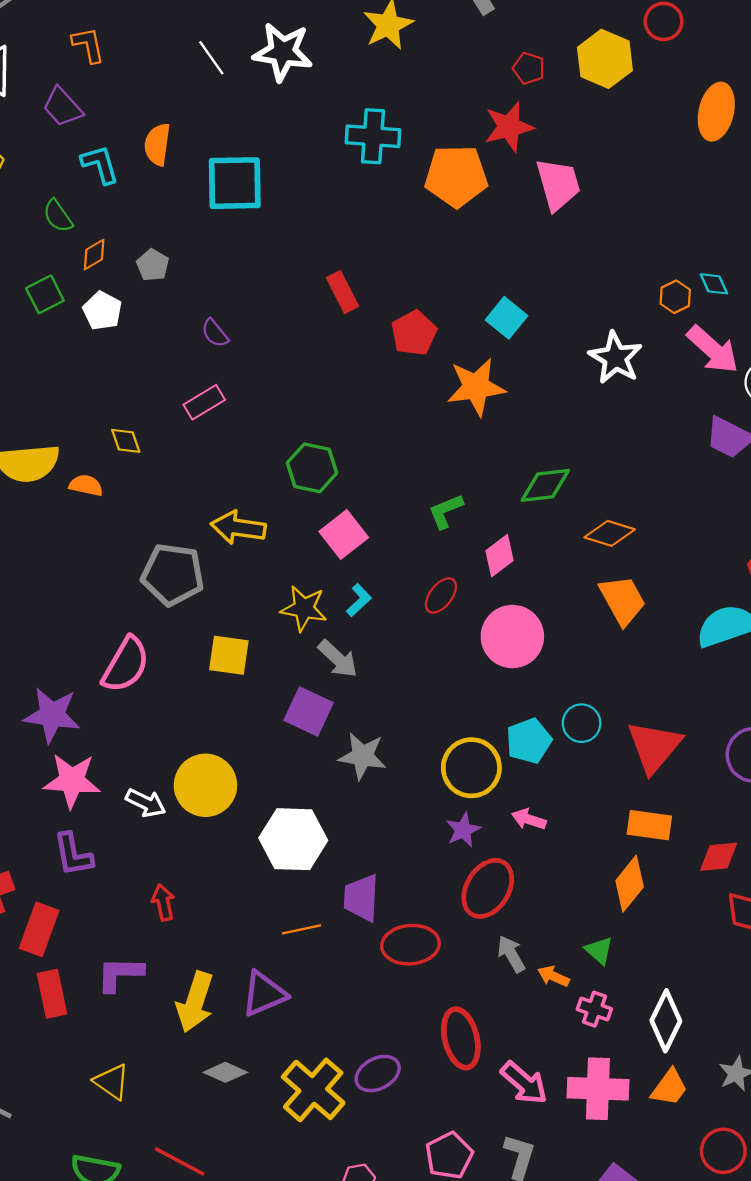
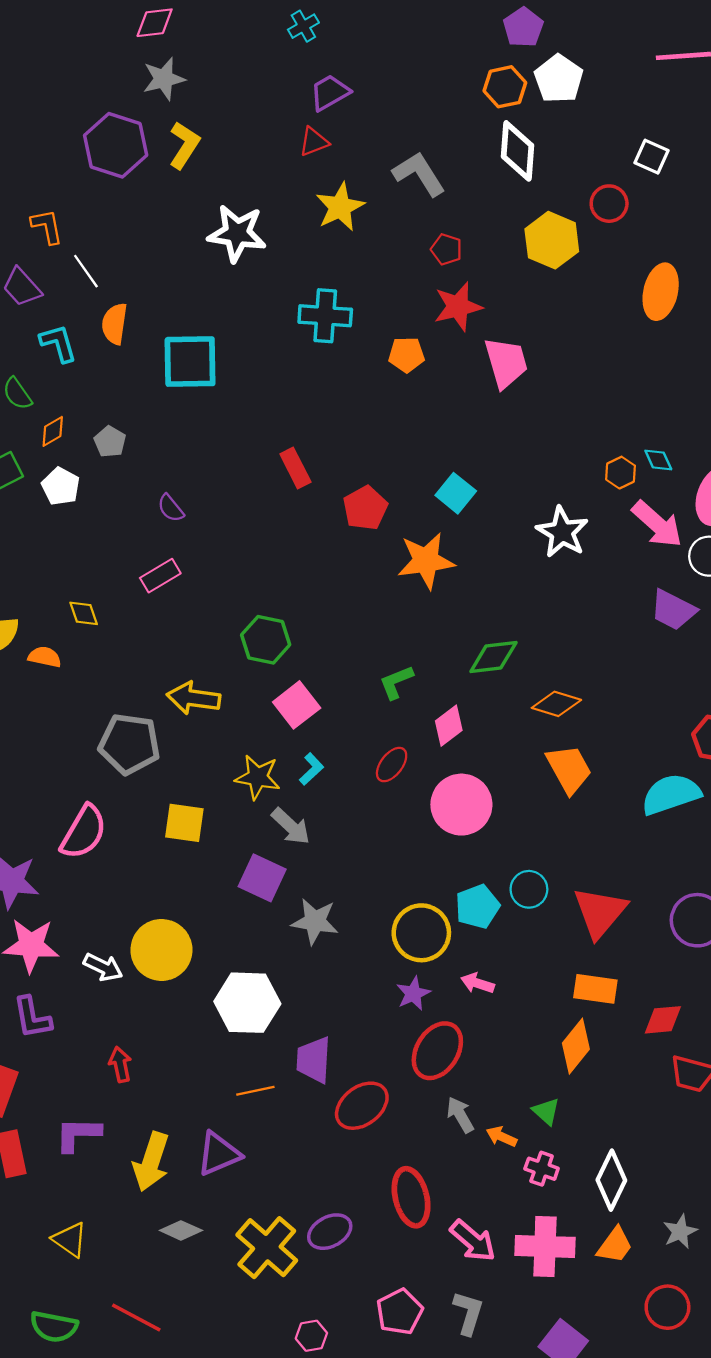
white line: (211, 58) -> (86, 271), moved
red pentagon: (529, 68) -> (447, 249), moved
orange pentagon: (456, 176) -> (406, 355), size x0.6
red ellipse: (410, 945) -> (362, 1106), turned -32

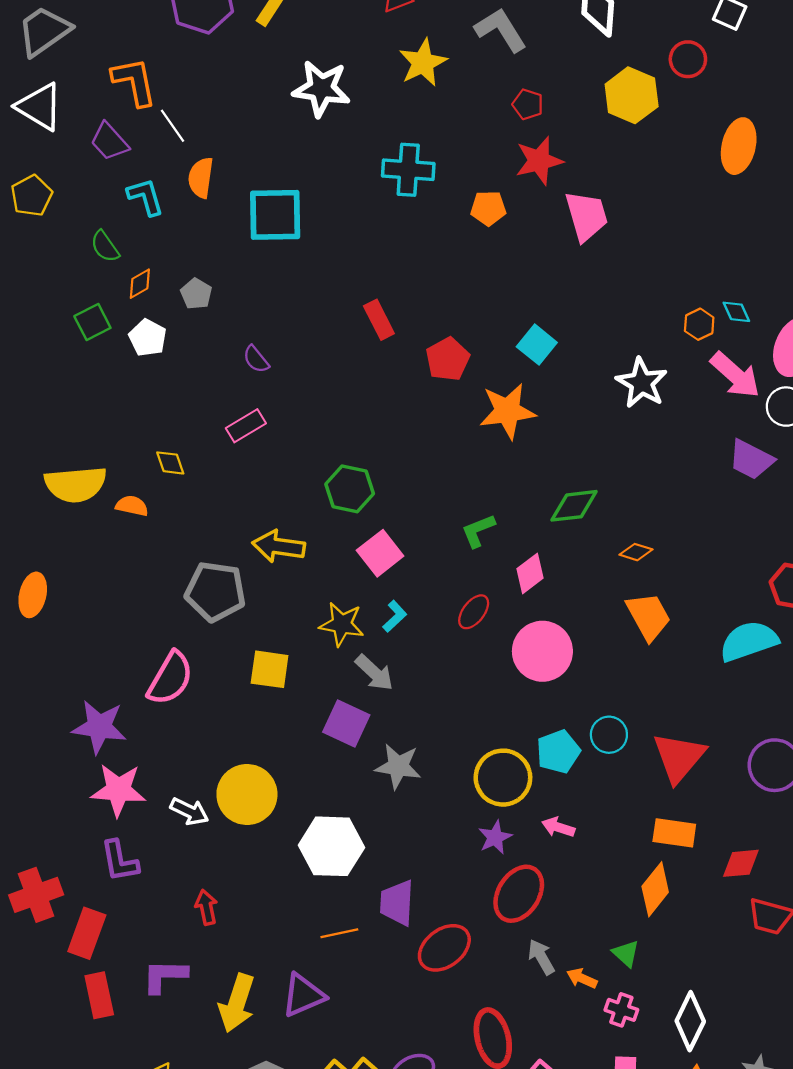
orange L-shape: (47, 226) -> (134, 82), size x1.4
orange diamond: (556, 704) -> (636, 552), size x0.7

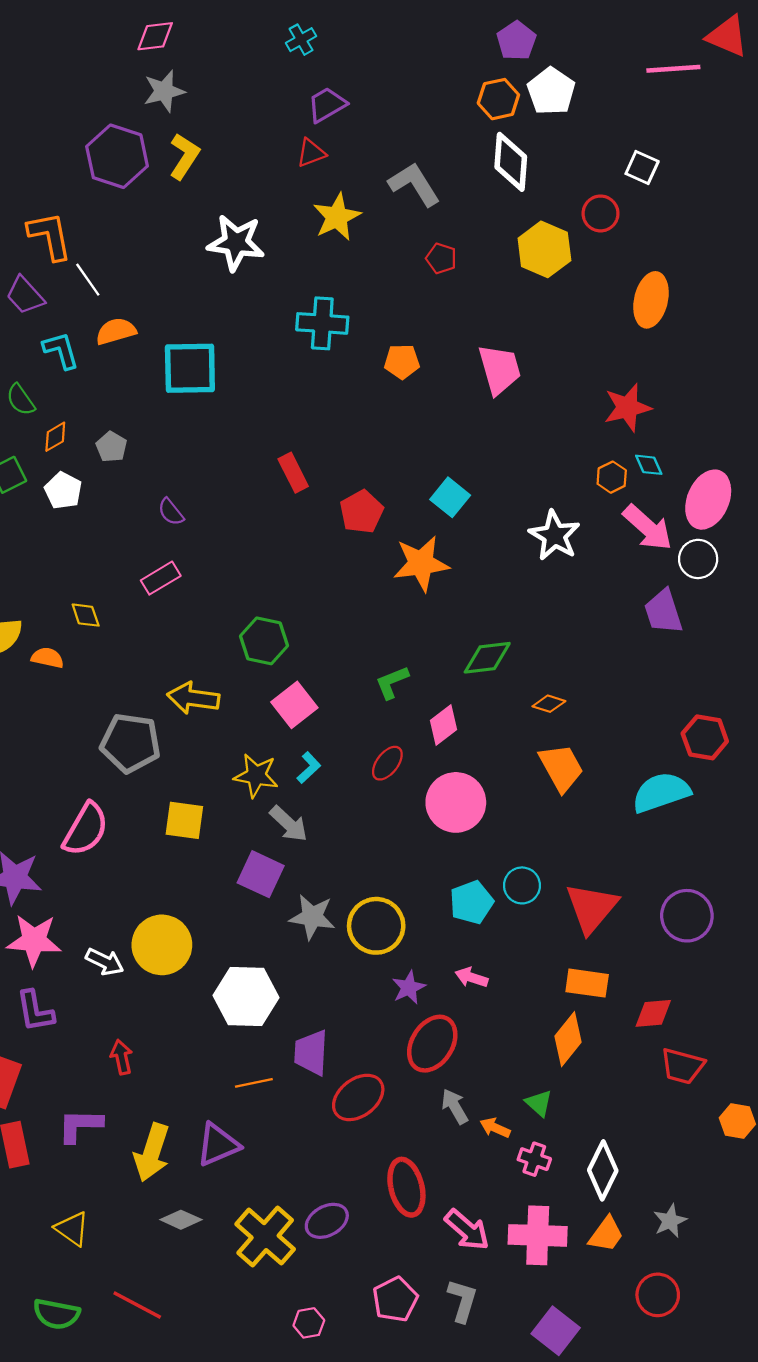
red star: (539, 161) -> (627, 408), moved
orange semicircle: (201, 178) -> (116, 331), turned 66
purple trapezoid: (751, 460) -> (663, 612), turned 45
yellow circle: (503, 778) -> (376, 926), moved

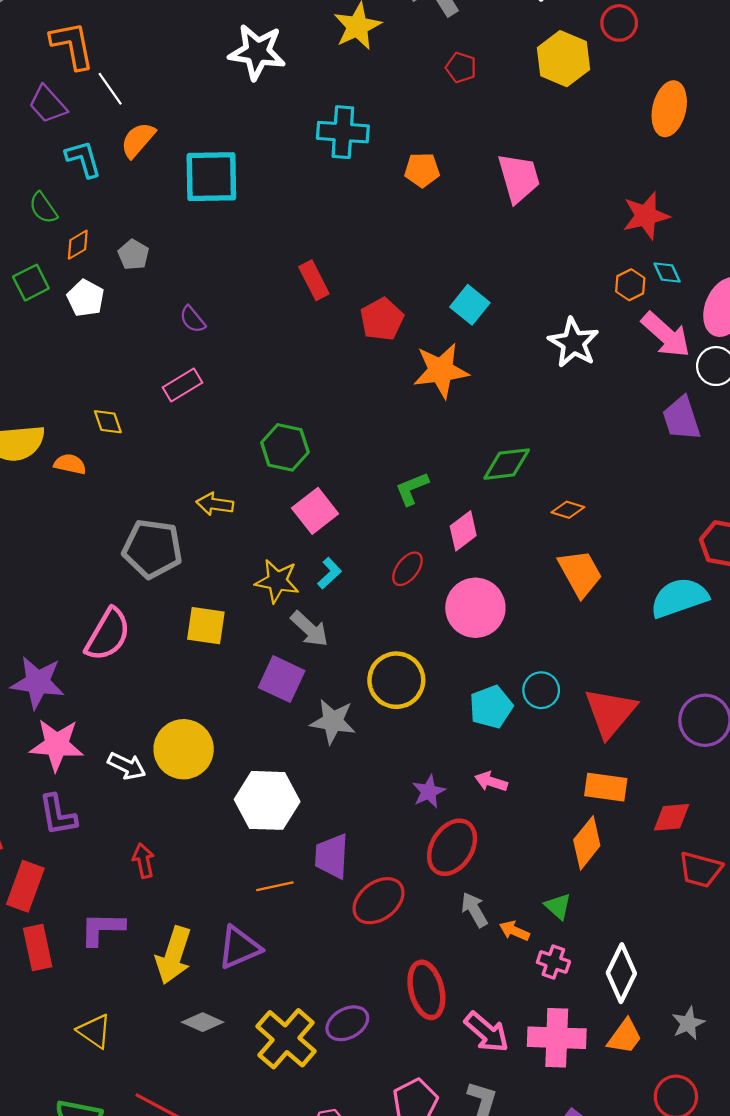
orange semicircle: (116, 331) -> (138, 140), turned -33
yellow arrow: (193, 698) -> (215, 504), size x0.7
yellow circle: (376, 926) -> (396, 680), moved

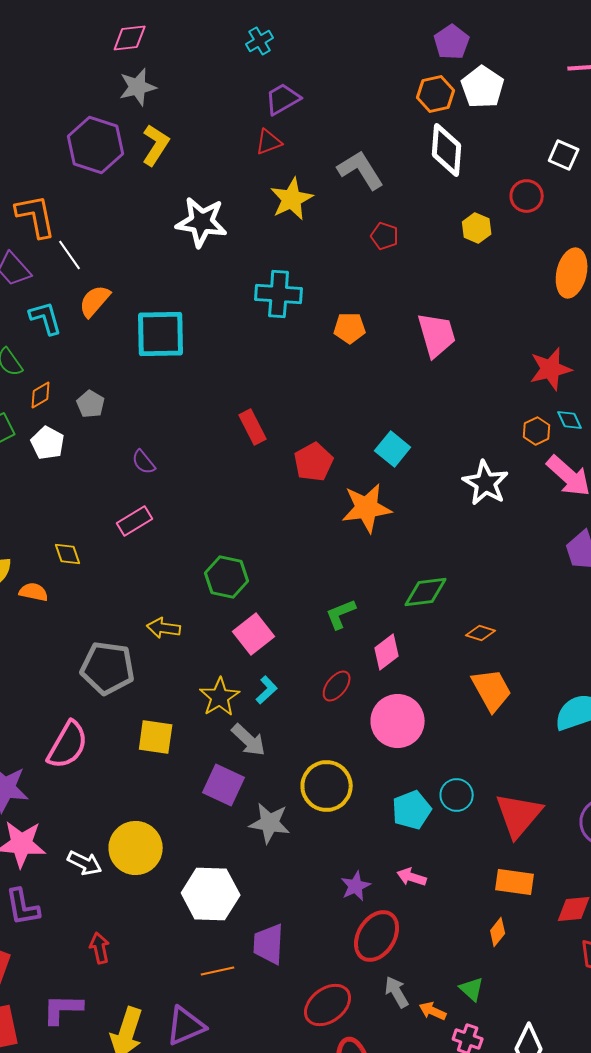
yellow hexagon: (563, 59) -> (477, 228), size x0.6
yellow star: (277, 581) -> (220, 697), turned 30
orange diamond: (587, 843) -> (498, 932), size x0.6
red ellipse: (379, 901) -> (328, 1005), moved

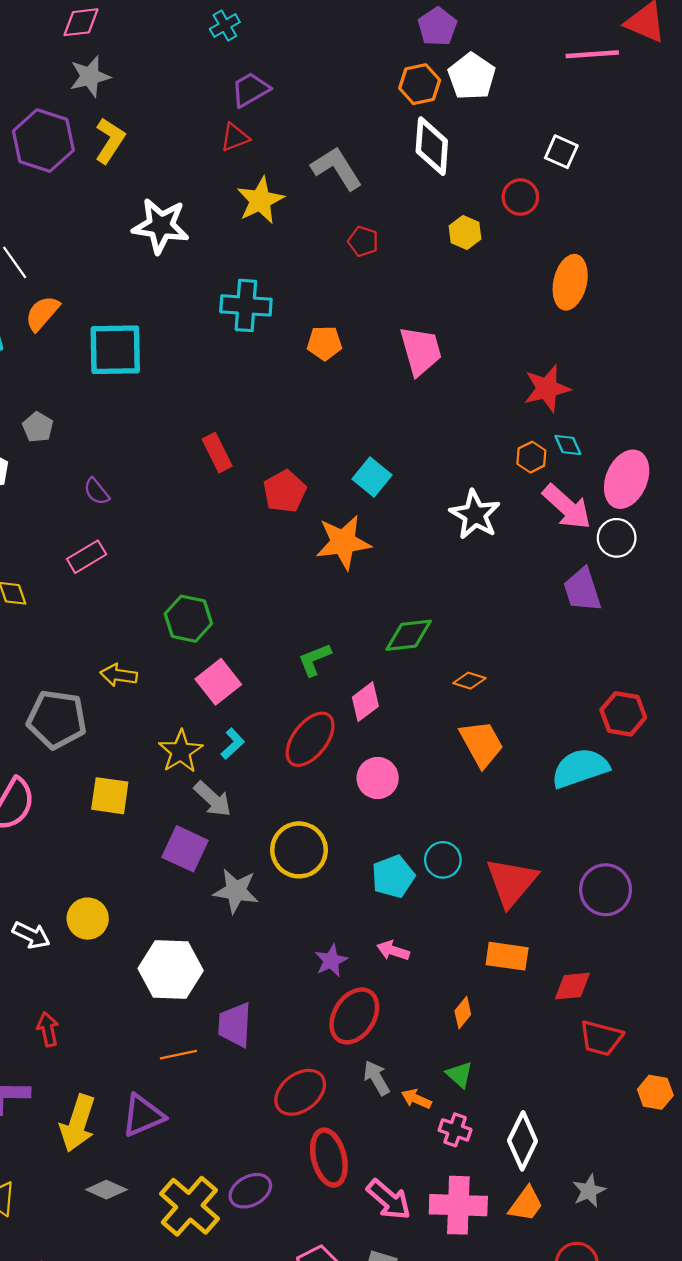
red ellipse: (337, 686) -> (310, 739), size x1.6
pink circle: (398, 721) -> (378, 778), size x0.7
yellow circle: (136, 848) -> (88, 919), size x0.7
orange diamond: (498, 932) -> (463, 1013), moved

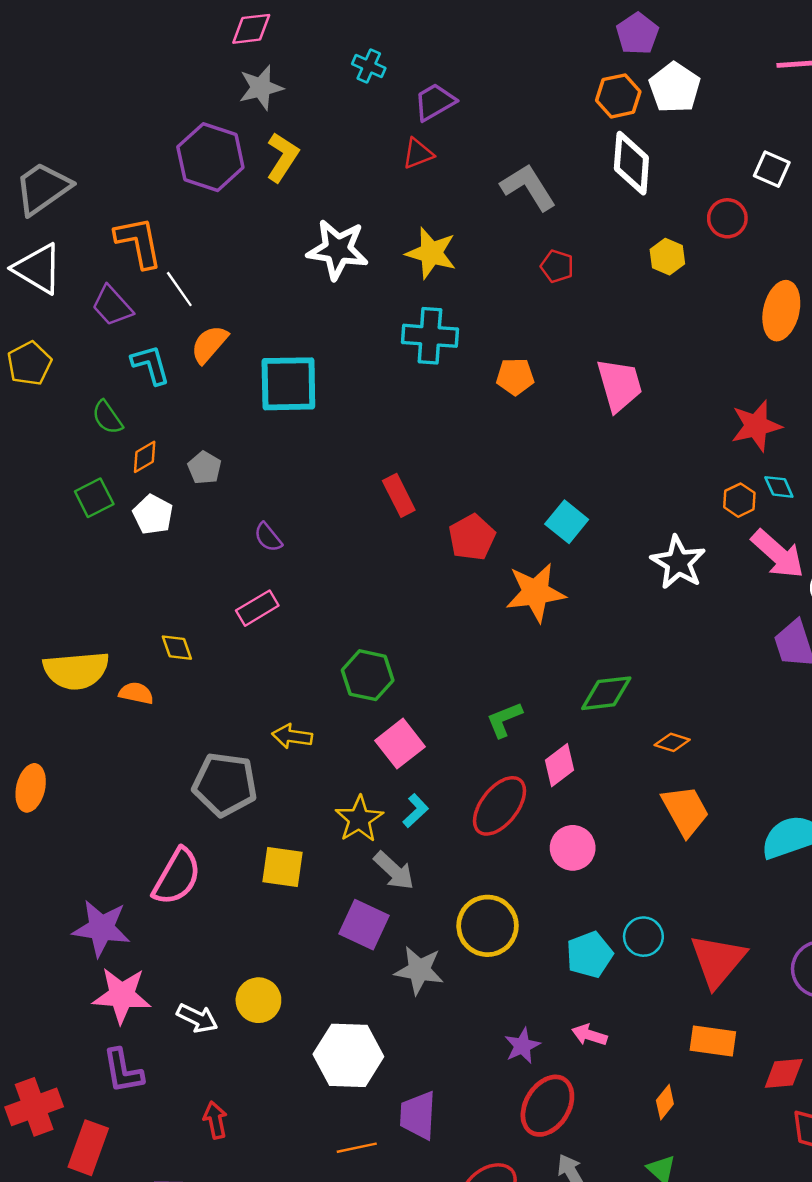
cyan cross: (225, 26) -> (369, 66), moved, turned -36
yellow star: (260, 200) -> (431, 253), moved, turned -30

